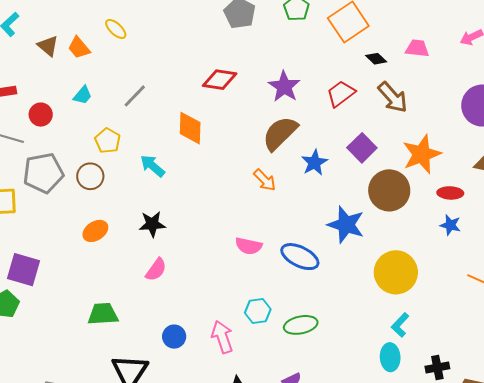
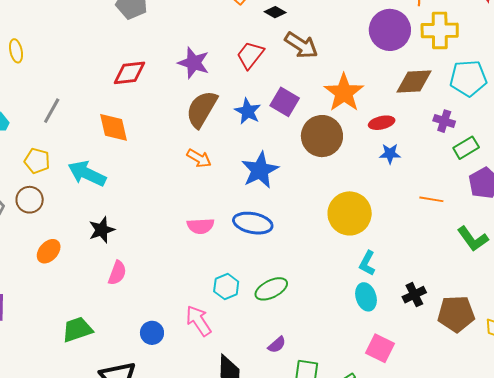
yellow ellipse: (116, 29) -> (16, 51), turned 50
blue star: (314, 163) -> (248, 111), moved
cyan arrow: (152, 166) -> (87, 174), size x1.4
blue star: (346, 225) -> (260, 170), moved, turned -30

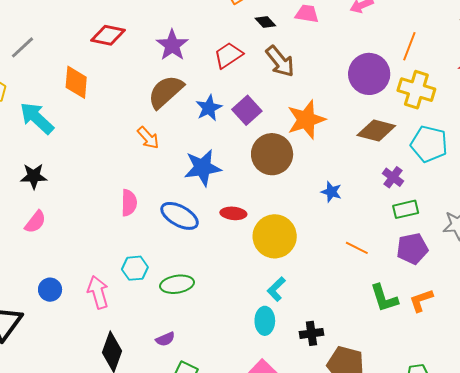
red ellipse: (382, 123) -> (233, 213), moved
pink semicircle: (201, 226) -> (129, 203), turned -104

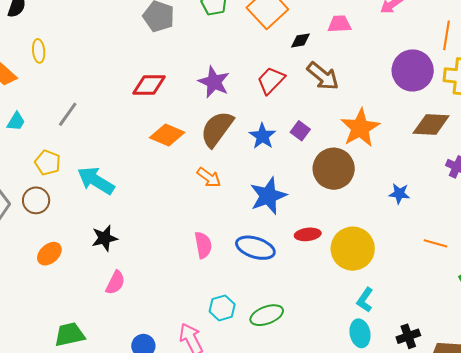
black diamond: (265, 22) -> (301, 40), turned -45
orange diamond: (76, 82) -> (167, 135), moved, turned -60
purple square: (247, 110) -> (300, 131), size x0.7

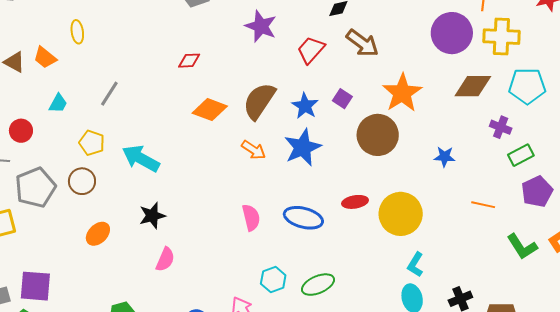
purple star: (214, 82) -> (261, 26), moved
red diamond: (149, 85) -> (189, 61), size x0.7
blue star: (268, 196) -> (303, 147), moved

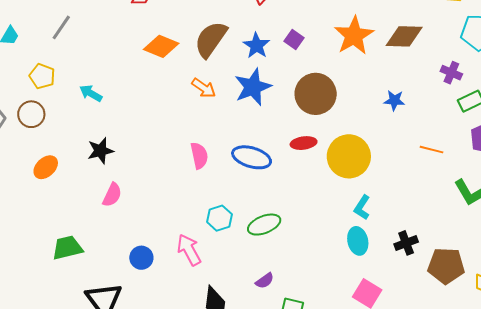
brown diamond: (473, 86) -> (404, 36), moved
brown circle: (378, 135) -> (316, 94), moved
cyan arrow: (141, 159) -> (91, 93), size x0.6

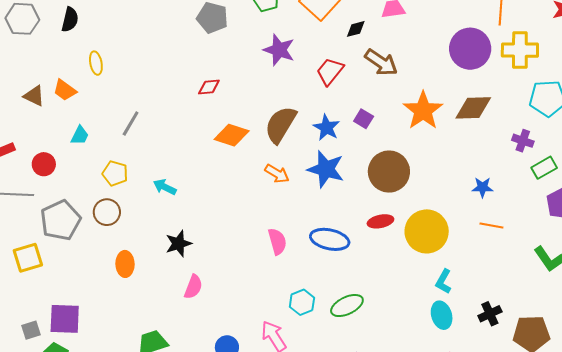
blue star: (253, 87) -> (326, 169), turned -30
blue star: (394, 100) -> (482, 187), moved
orange line: (432, 150) -> (491, 225), moved
orange ellipse: (46, 167) -> (125, 264), turned -45

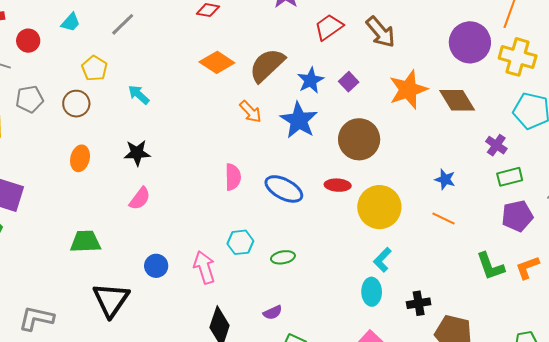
brown diamond: (473, 108) -> (457, 100), turned 45
gray pentagon: (61, 220) -> (29, 99), size x0.7
green ellipse: (347, 306) -> (283, 257), size x0.7

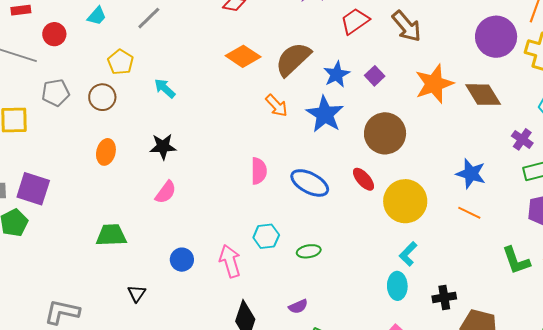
blue star: (445, 179) -> (471, 174), size x1.4
red ellipse: (338, 185) -> (364, 179), turned 45
black triangle: (111, 300) -> (137, 294), size x0.5

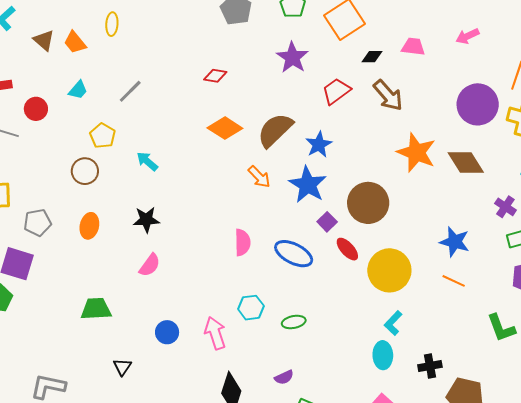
purple square: (375, 76) -> (327, 222), moved
orange star: (434, 84) -> (416, 153), turned -30
gray pentagon: (56, 93) -> (37, 223), moved

